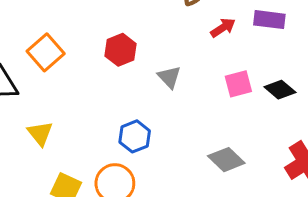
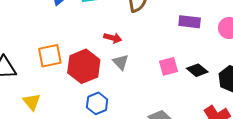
red arrow: (223, 28) -> (113, 38), moved, turned 48
red hexagon: (121, 50) -> (84, 66), moved, size x1.5
orange square: (46, 52) -> (50, 56), moved, turned 30

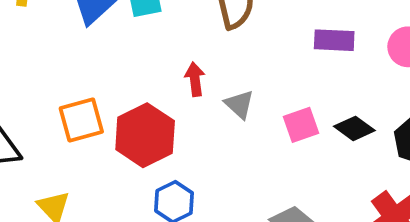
red arrow: (113, 38) -> (195, 79), turned -108
gray triangle: (121, 62) -> (239, 104), moved

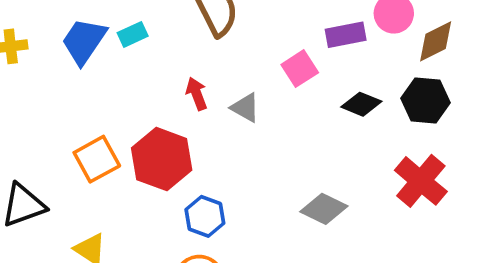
purple rectangle: (334, 40) -> (346, 35), moved
pink square: (301, 125) -> (300, 69), moved

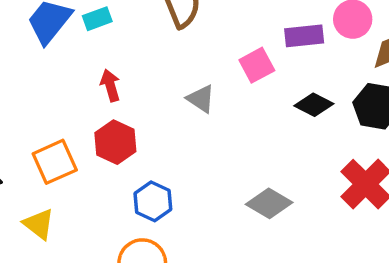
red arrow: (197, 94) -> (110, 85), moved
orange square: (97, 159) -> (55, 162), moved
red hexagon: (162, 159) -> (115, 142), size x0.7

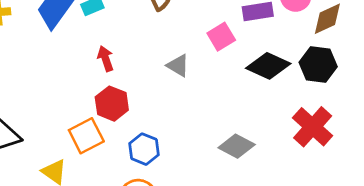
black diamond: (314, 105) -> (268, 66), size x1.4
orange square: (55, 162) -> (86, 136), moved

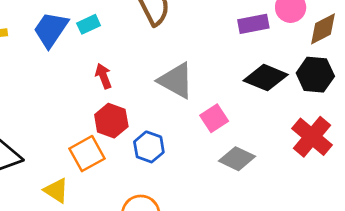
pink square: (221, 37) -> (214, 118), moved
gray triangle: (178, 66) -> (176, 81), size x1.6
blue hexagon: (144, 149) -> (149, 147), moved

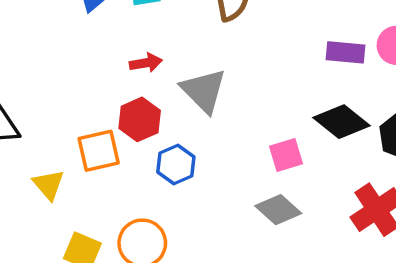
red arrow: (103, 76) -> (146, 63), turned 85
gray triangle: (176, 81) -> (204, 91), moved
pink square: (214, 118) -> (286, 155), moved

